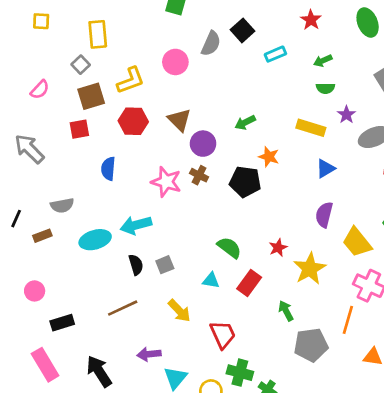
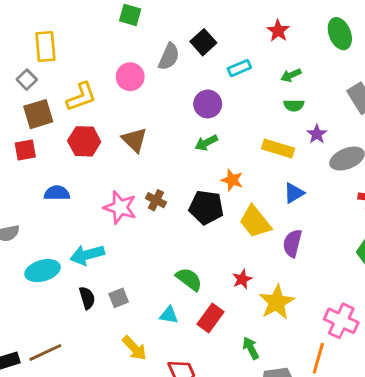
purple circle: (203, 144) -> (208, 104), moved
blue semicircle: (108, 169) -> (57, 193), turned 85
yellow trapezoid: (357, 242) -> (255, 222), moved
brown line: (123, 308) -> (45, 352), moved

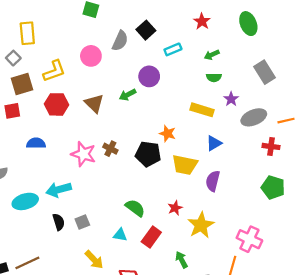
green arrow: (206, 143) -> (128, 95), moved
yellow trapezoid: (255, 222) -> (185, 165), turned -40

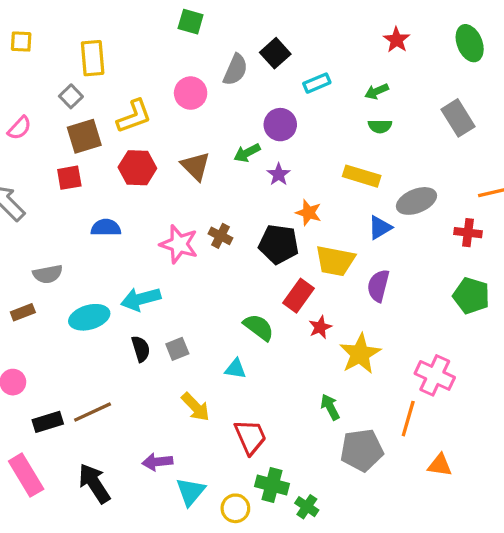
red star: (202, 21) -> (397, 40), moved
green ellipse: (248, 24) -> (470, 43), moved
purple star: (231, 99) -> (279, 174), moved
gray ellipse: (254, 117) -> (416, 201), moved
red rectangle: (151, 237) -> (299, 296), moved

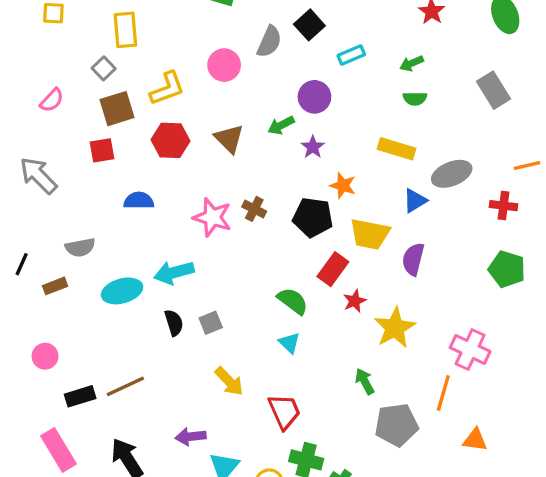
cyan triangle: (235, 369) -> (289, 343), moved, turned 35

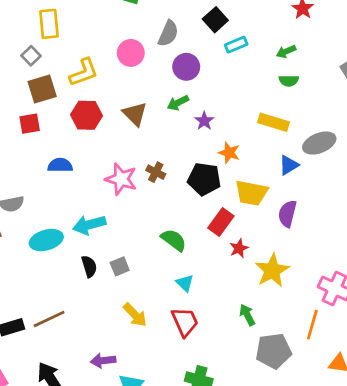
black square: (309, 25) -> (215, 20), moved
purple circle: (314, 97) -> (186, 67), moved
green semicircle: (293, 301) -> (174, 240), moved
red trapezoid: (284, 411) -> (185, 322), moved

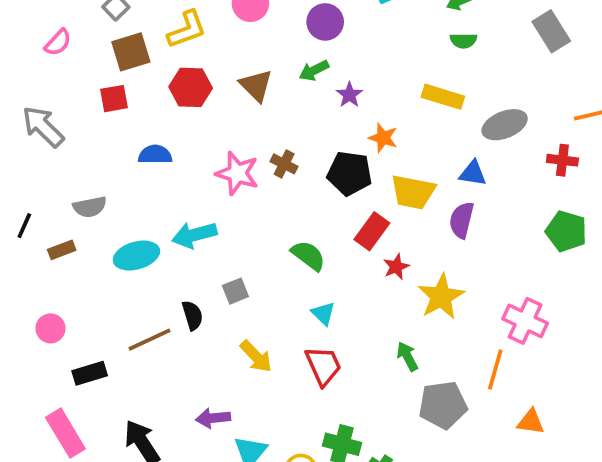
blue triangle: (289, 165) -> (473, 173), moved, turned 40
black semicircle: (89, 266) -> (192, 315), moved
brown line: (49, 319) -> (150, 340), moved

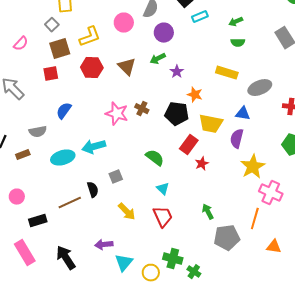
blue semicircle: (155, 155) -> (64, 111), moved, turned -54
yellow star: (441, 297) -> (253, 167), moved

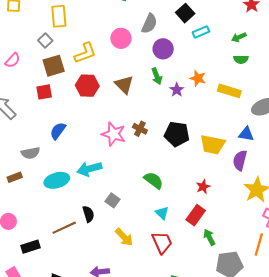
green arrow: (158, 59) -> (157, 76), turned -84
orange star: (195, 95) -> (198, 78), moved
red rectangle: (189, 145) -> (196, 215), moved
gray square: (116, 177) -> (113, 200), turned -32

